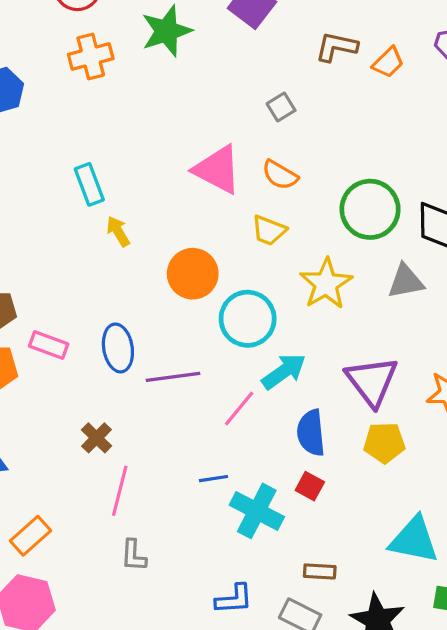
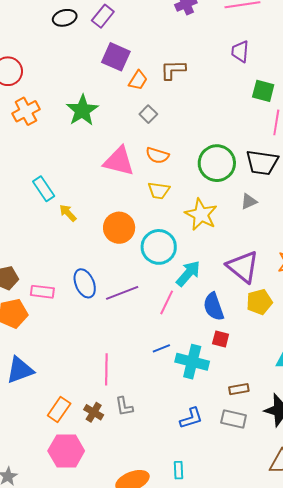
green star: (166, 31) -> (82, 110), moved
orange trapezoid: (388, 62) -> (138, 80), moved
gray triangle: (406, 281) -> (249, 201), size x0.7
brown cross: (97, 438) -> (94, 412), moved

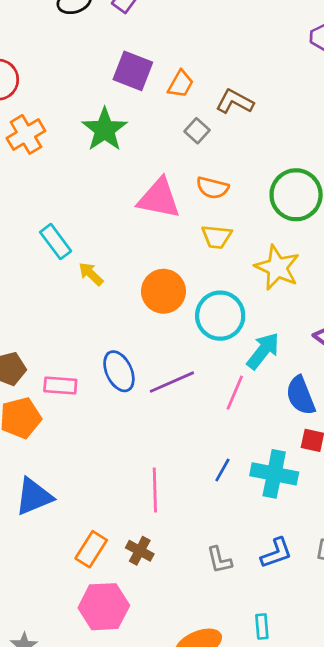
purple square: (116, 57) -> (133, 71), moved
brown L-shape: (173, 70) -> (235, 102), moved, turned 32
blue line: (161, 348) -> (222, 470), moved, turned -36
gray L-shape: (124, 406) -> (219, 560), moved

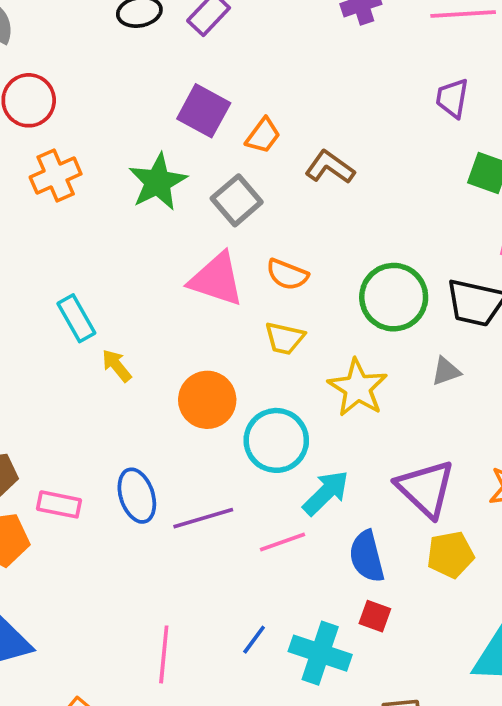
gray square: (197, 131) -> (237, 200), moved, size x1.5
pink line: (235, 393) -> (283, 542), turned 40

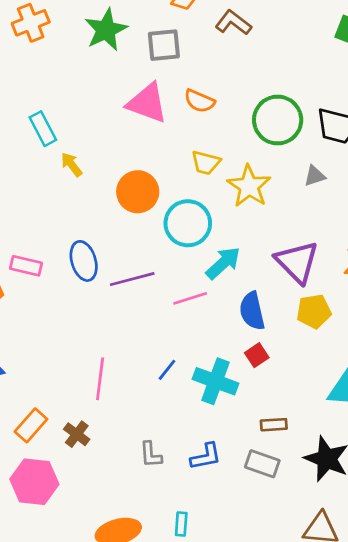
gray square: (237, 200) -> (164, 45), turned 33
yellow trapezoid: (285, 338) -> (206, 163), moved
red square: (375, 616) -> (257, 355), turned 35

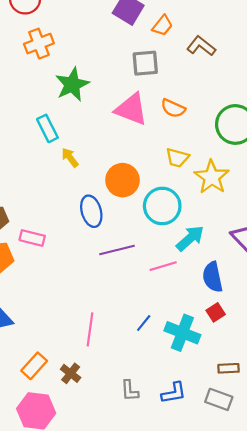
green star: (106, 30) -> (72, 84), moved
blue ellipse: (84, 261) -> (91, 211), moved

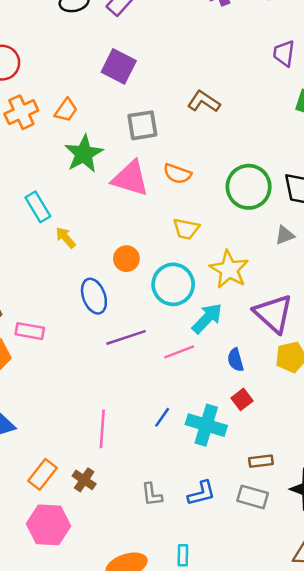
orange trapezoid: (163, 26) -> (66, 110), moved
green star: (72, 84) -> (84, 154), moved
yellow star: (212, 177) -> (229, 269), moved
orange circle: (122, 180) -> (126, 259), size x0.7
blue semicircle: (213, 277) -> (236, 360), size x0.7

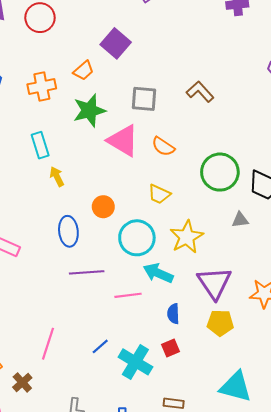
purple square: (119, 66) -> (116, 43), moved
orange cross: (21, 112) -> (42, 86), moved
cyan arrow: (207, 318) -> (158, 273), turned -124

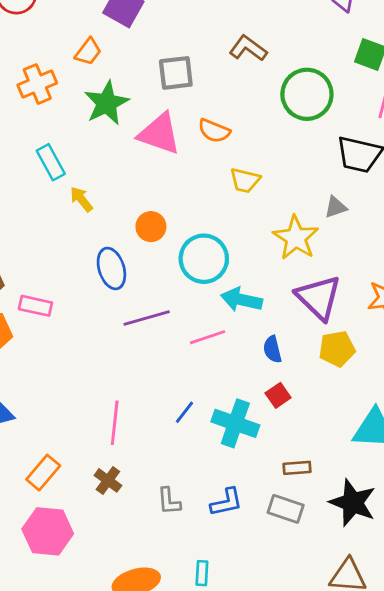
green circle: (220, 172) -> (307, 94), moved
yellow trapezoid: (159, 194) -> (245, 180), moved
yellow star: (187, 237) -> (296, 238), moved
brown cross: (22, 382) -> (108, 480), moved

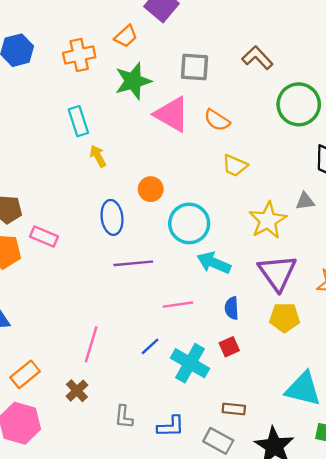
pink line: (208, 337) -> (178, 305), moved

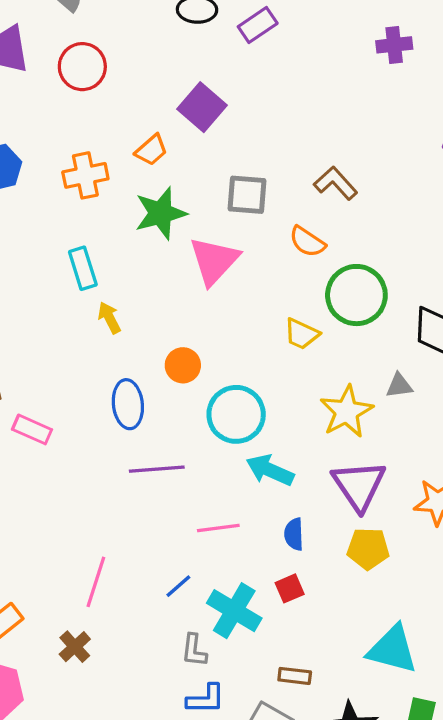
green circle: (299, 104) -> (356, 295), moved
pink triangle: (172, 114) -> (214, 261), turned 42
orange semicircle: (217, 120) -> (307, 242), moved
gray L-shape: (124, 417) -> (194, 650), moved

